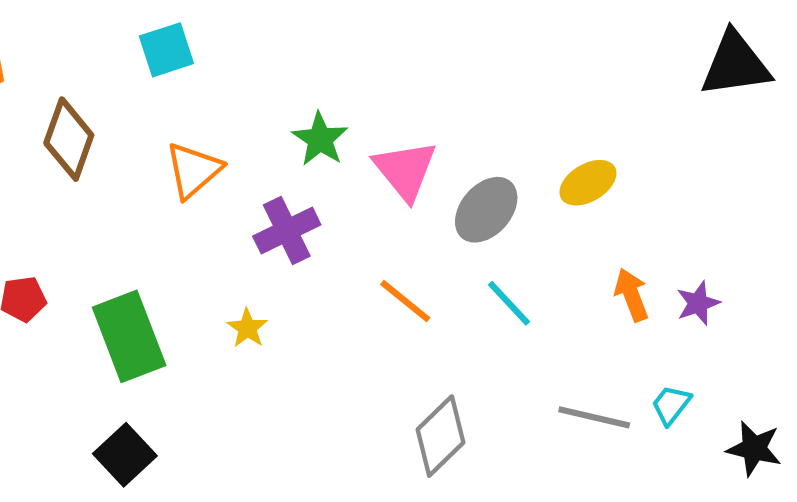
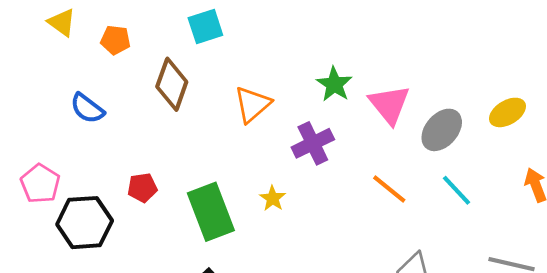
cyan square: (166, 50) -> (205, 27), moved
yellow star: (247, 328) -> (273, 198), moved

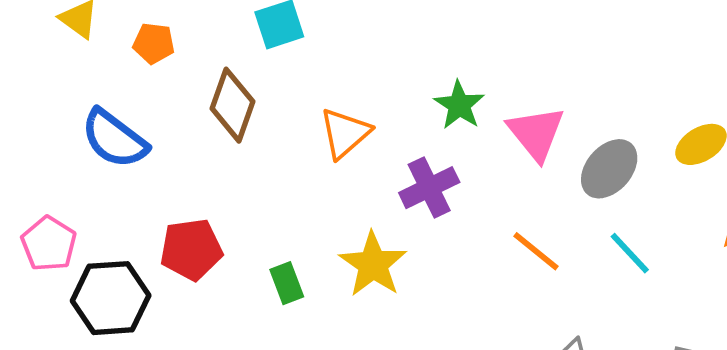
blue semicircle: (87, 108) -> (114, 139), size x1.4
red pentagon: (142, 188) -> (191, 249), size x1.5
yellow star: (273, 198) -> (373, 264), size x1.8
green rectangle: (211, 212) -> (287, 283), size x0.5

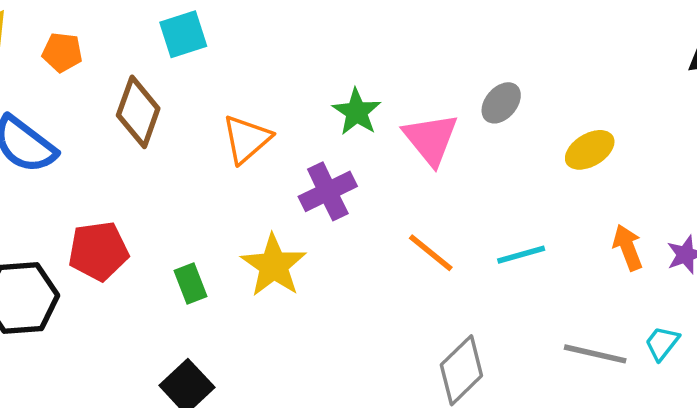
gray ellipse: (609, 169) -> (501, 103), moved, size x0.7
cyan line: (630, 253) -> (521, 255), turned -63

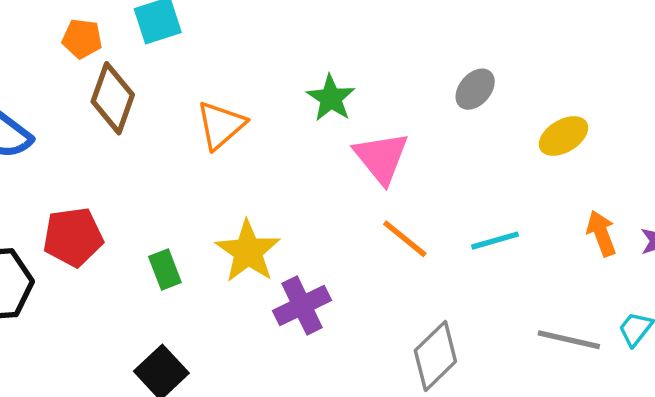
orange pentagon: (62, 52) -> (82, 39), moved
pink triangle: (431, 139) -> (381, 158), moved
purple cross: (328, 191) -> (302, 305), moved

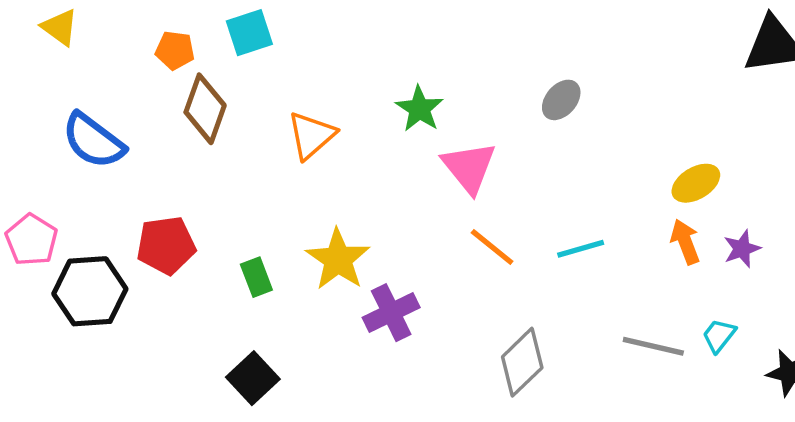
yellow ellipse: (563, 136) -> (696, 183), moved

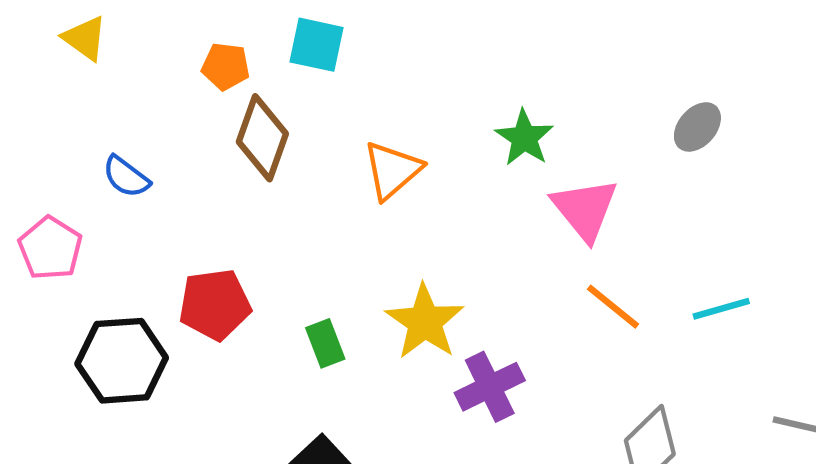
cyan square: (249, 33) -> (317, 45), turned 30
blue semicircle: (93, 141) -> (126, 177), size x0.6
pink pentagon: (31, 240) -> (50, 248), moved

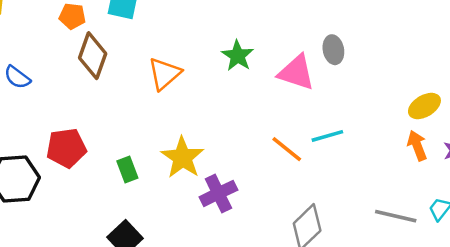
gray ellipse: (697, 127) -> (333, 50), turned -52
pink triangle: (585, 209) -> (296, 72), moved, turned -33
cyan line: (721, 309) -> (327, 136), moved

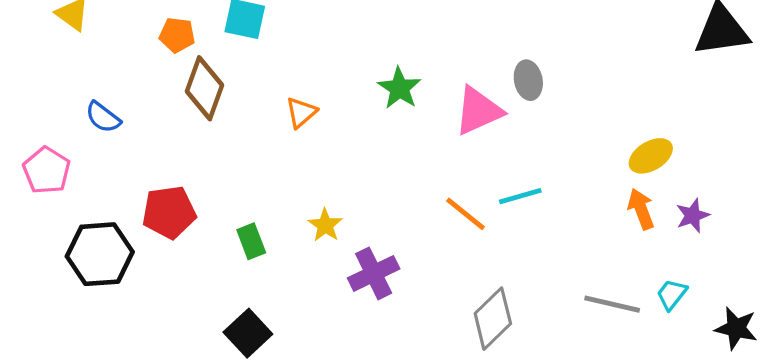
pink triangle: (296, 72) -> (478, 111), turned -42
orange triangle: (165, 74) -> (301, 112), size x0.7
yellow star: (183, 157) -> (325, 225), size x0.6

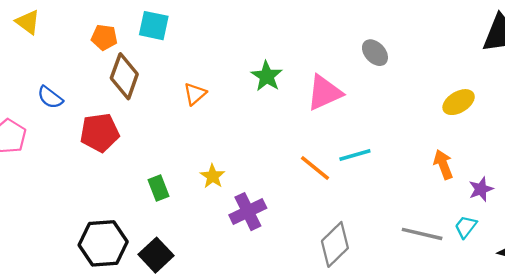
gray ellipse: (528, 80) -> (375, 53), moved, turned -32
yellow ellipse: (651, 156) -> (459, 102), moved
red pentagon: (169, 212) -> (100, 133), moved
purple star: (693, 215) -> (481, 189), moved
black hexagon: (100, 254) -> (103, 243), moved

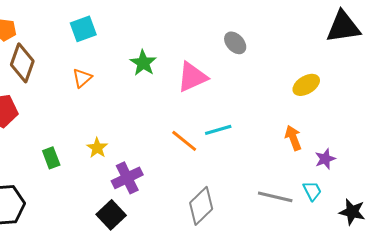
cyan square: (154, 26) -> (83, 29), moved, turned -32
cyan trapezoid: (466, 227) -> (312, 191), turned 115
black square: (156, 255) -> (111, 215), moved

